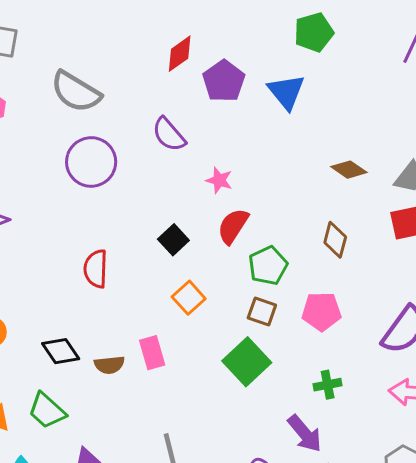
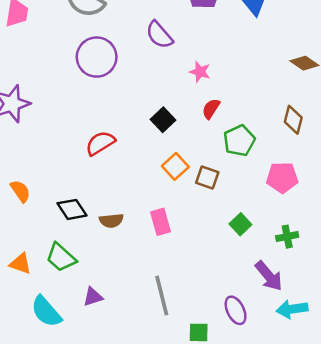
red semicircle: (233, 226) -> (211, 109), size x0.7
red semicircle: (96, 269) -> (100, 143), turned 56
brown square: (262, 311) -> (207, 178), moved
pink rectangle: (152, 353) -> (161, 222), moved
green square: (247, 362) -> (240, 224), moved, size x0.6

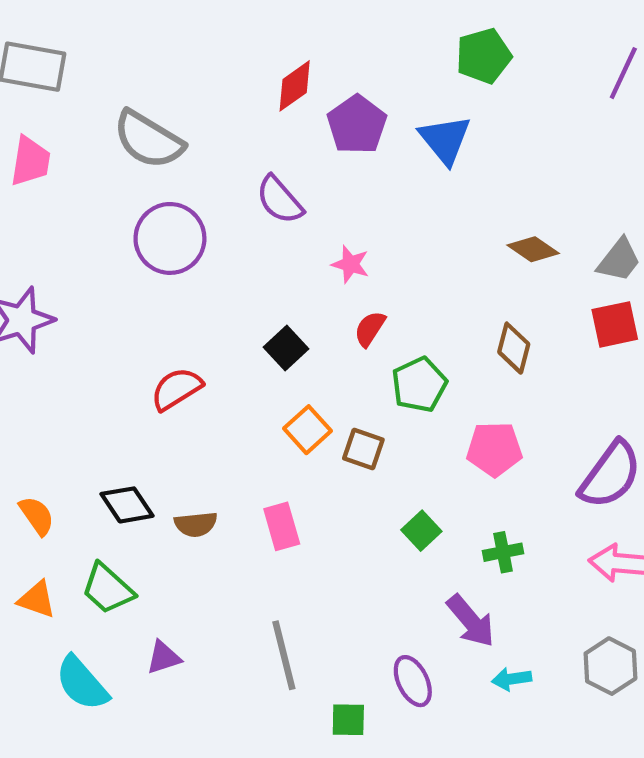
orange semicircle: (20, 191) -> (37, 516), moved
cyan arrow: (292, 309) -> (512, 679), size x0.7

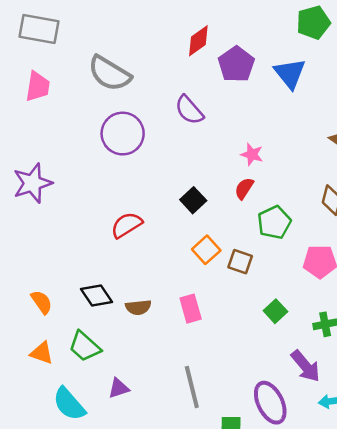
pink star: (350, 264) -> (252, 154), moved
purple ellipse: (413, 681) -> (270, 403), size x1.4

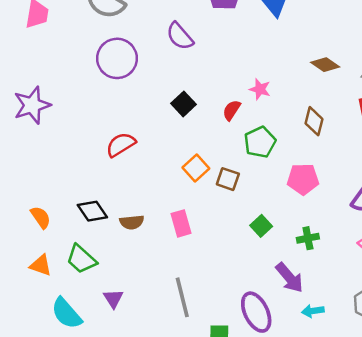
pink star: (252, 154) -> (260, 89), moved
black square: (193, 200) -> (184, 104), moved
purple triangle: (119, 388) -> (113, 299), turned -45

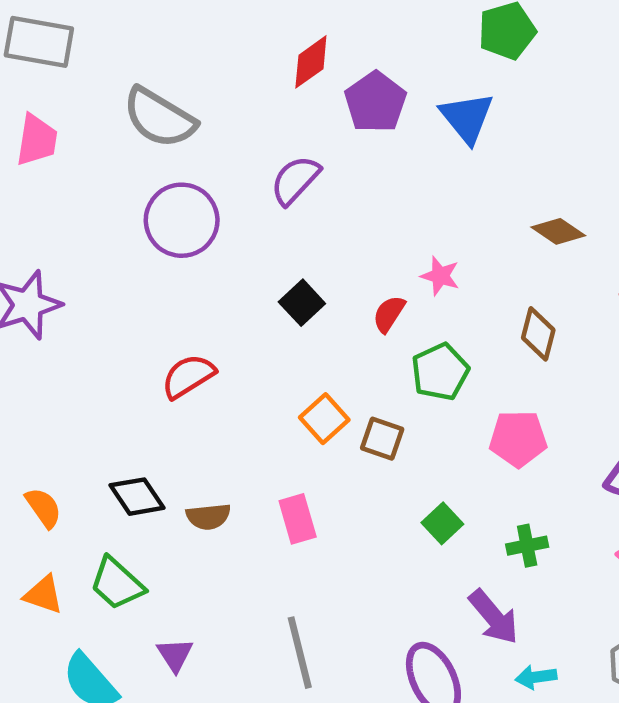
purple semicircle: (180, 36) -> (295, 180), turned 84

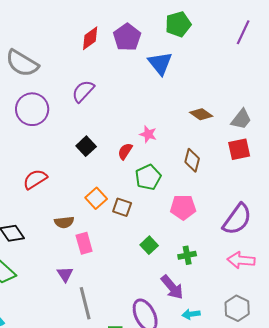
purple pentagon: (376, 102) -> (127, 37), moved
brown semicircle: (208, 517) -> (64, 222), moved
purple triangle: (175, 655) -> (65, 274), moved

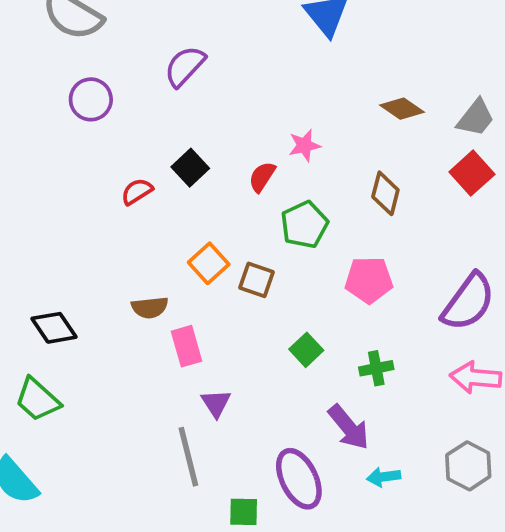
purple circle: (32, 109) -> (91, 99), size x0.7
pink star: (148, 134) -> (304, 145), turned -30
red square: (239, 149) -> (472, 173), turned -30
red semicircle: (35, 179) -> (137, 192), moved, size x0.7
purple triangle: (65, 274) -> (216, 403), moved

